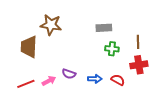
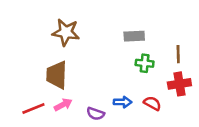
brown trapezoid: (29, 47) -> (57, 75), moved
purple semicircle: (69, 74) -> (95, 114), moved

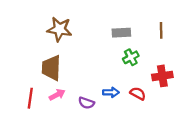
brown line: (178, 54) -> (161, 30), moved
green cross: (145, 63) -> (131, 57), turned -35
red line: (33, 108) -> (30, 98), turned -60

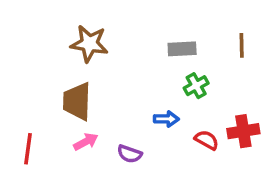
red cross: (162, 76) -> (243, 131), moved
blue arrow: (111, 92) -> (166, 119), moved
red line: (30, 98) -> (28, 149), moved

